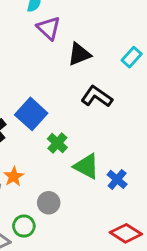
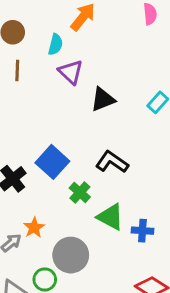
black L-shape: (97, 96) -> (112, 162), moved
blue cross: (117, 179) -> (142, 231), turned -36
gray circle: (49, 203) -> (71, 255), size x1.5

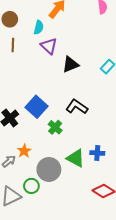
green triangle: (110, 217) -> (76, 158), moved

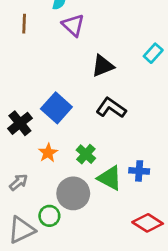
black triangle: (71, 64) -> (103, 66), moved
green cross: (55, 127) -> (86, 154), moved
orange star: (24, 151) -> (48, 153), moved

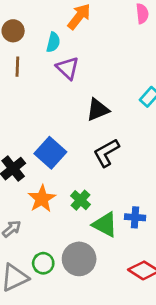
black L-shape: (111, 108) -> (106, 153), turned -64
orange star: (48, 153) -> (42, 199), size x1.4
gray circle: (73, 193) -> (79, 259), moved

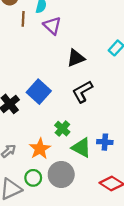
brown line: (17, 67) -> (23, 19), moved
orange star: (42, 199) -> (40, 149), moved

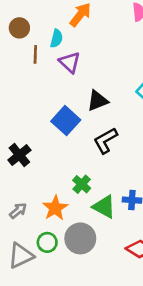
blue square: (39, 92) -> (66, 121), moved

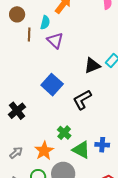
black triangle: (98, 101) -> (92, 66), moved

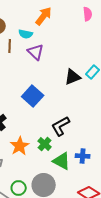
cyan semicircle: (45, 22) -> (26, 34), turned 88
black L-shape: (82, 100) -> (61, 126), moved
orange star: (44, 151) -> (20, 146), moved

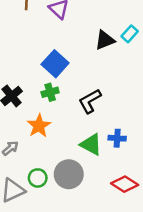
green cross: (45, 144) -> (50, 92), moved, turned 32

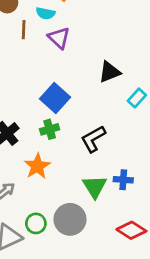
cyan rectangle: (130, 34) -> (137, 98), moved
green triangle: (91, 144) -> (95, 187), turned 30

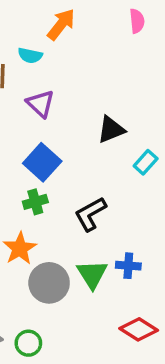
purple triangle: (59, 38) -> (40, 104), moved
gray circle: (70, 219) -> (49, 283), moved
green circle: (36, 223) -> (28, 343), moved

